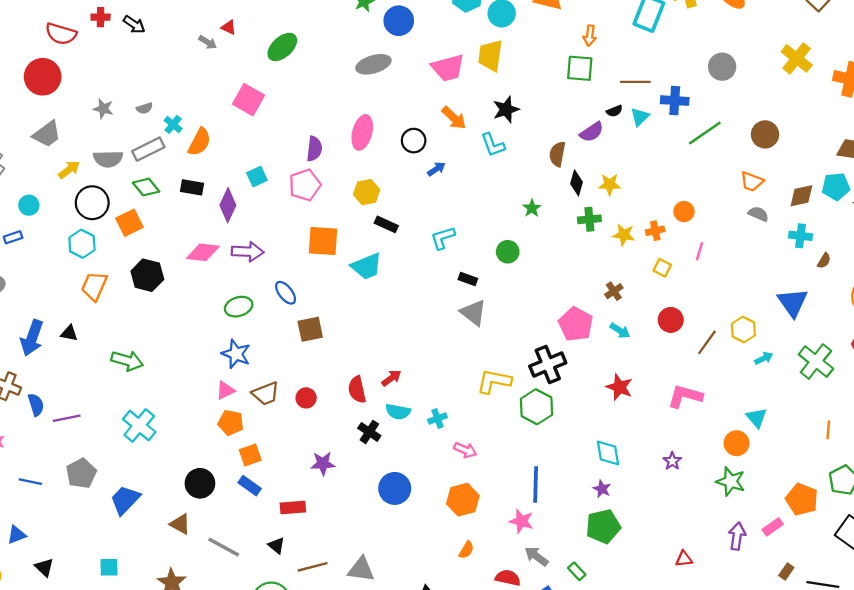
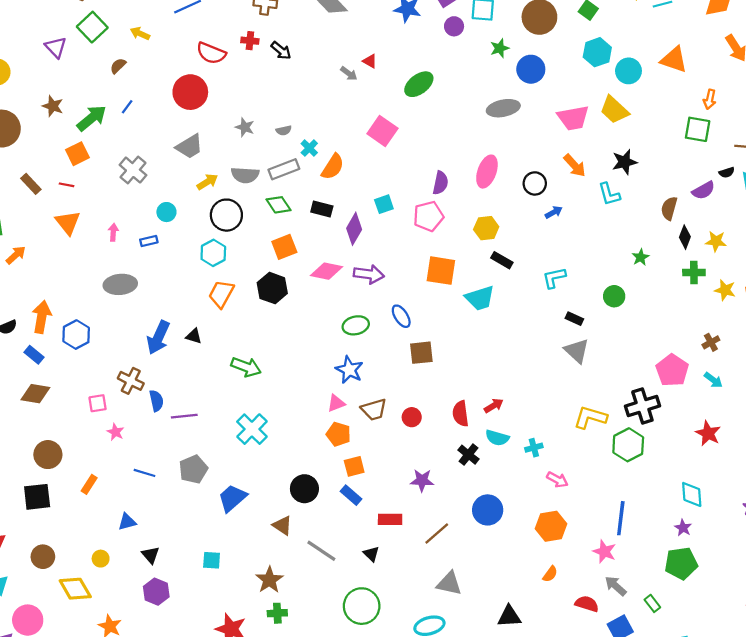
yellow trapezoid: (490, 56) -> (614, 110), turned -60
orange square: (129, 223) -> (284, 247), moved
brown line: (313, 567) -> (437, 534), moved, turned -32

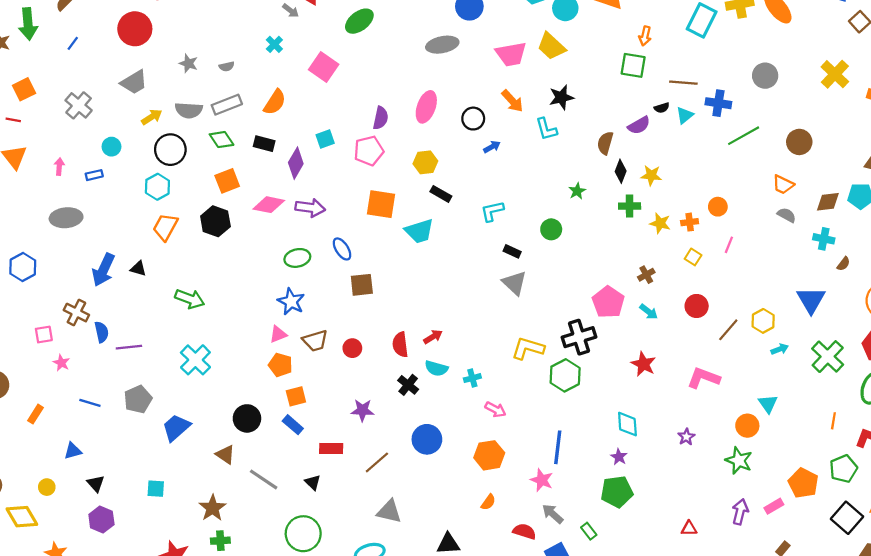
green arrow: (92, 118) -> (28, 24), moved, turned 124
cyan cross: (309, 148) -> (274, 44), moved

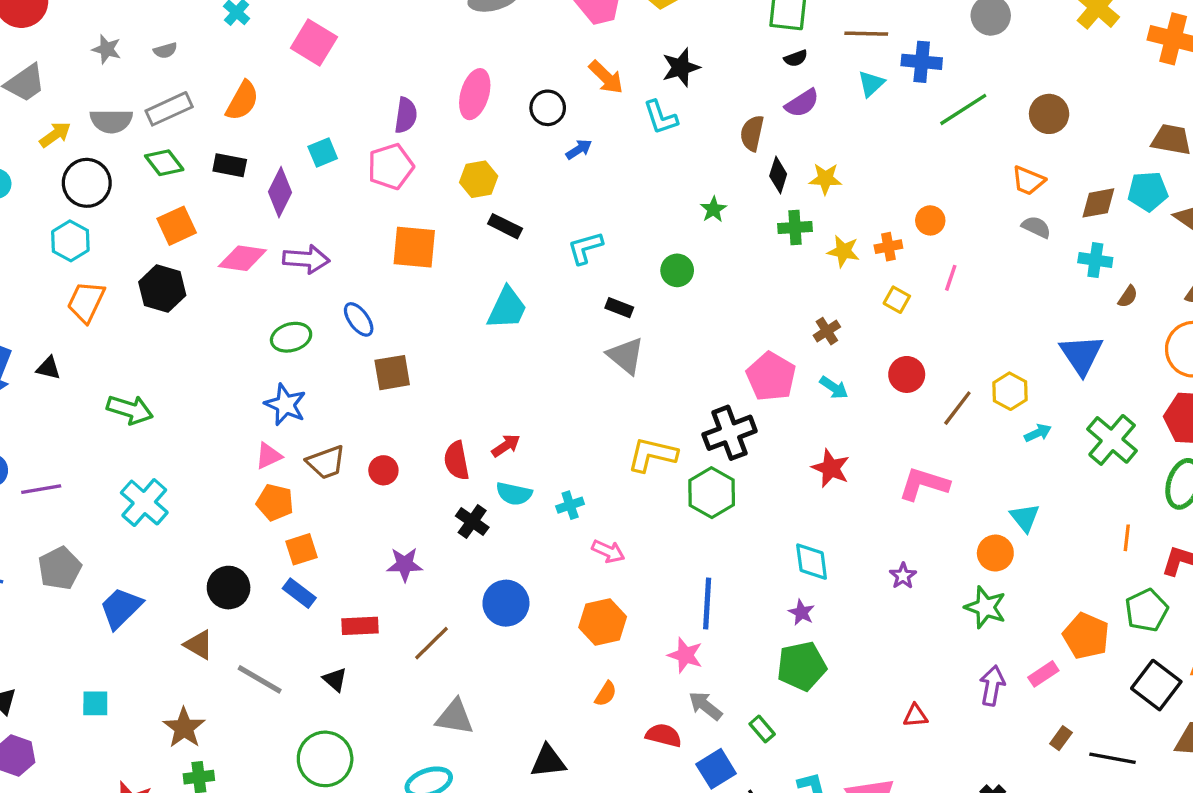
black semicircle: (662, 108) -> (796, 58), moved
cyan trapezoid: (419, 231) -> (507, 308), moved, turned -44

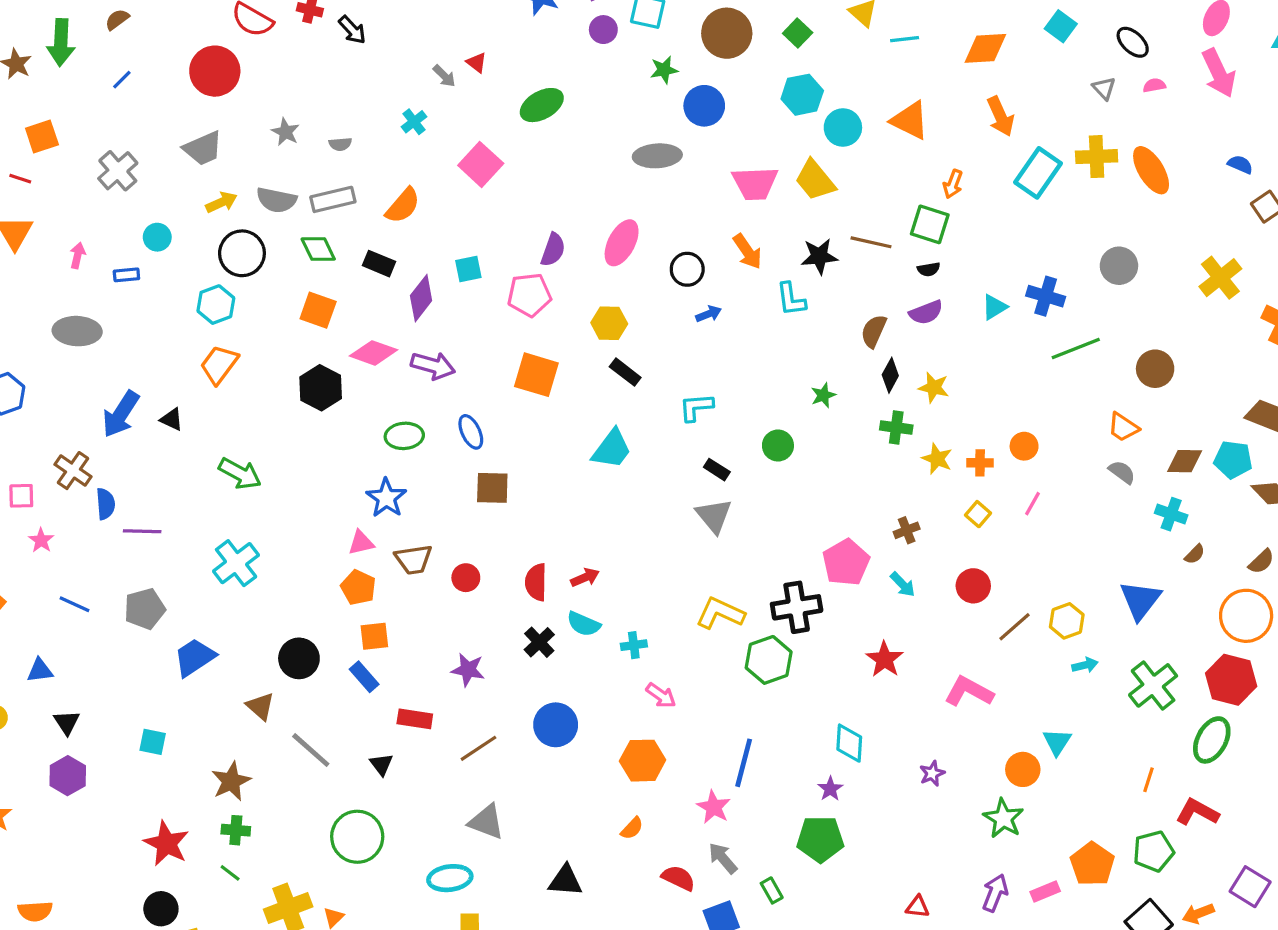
brown line: (866, 34) -> (871, 242), moved
orange square: (177, 226) -> (318, 310), turned 33
black hexagon: (162, 289) -> (321, 388), moved

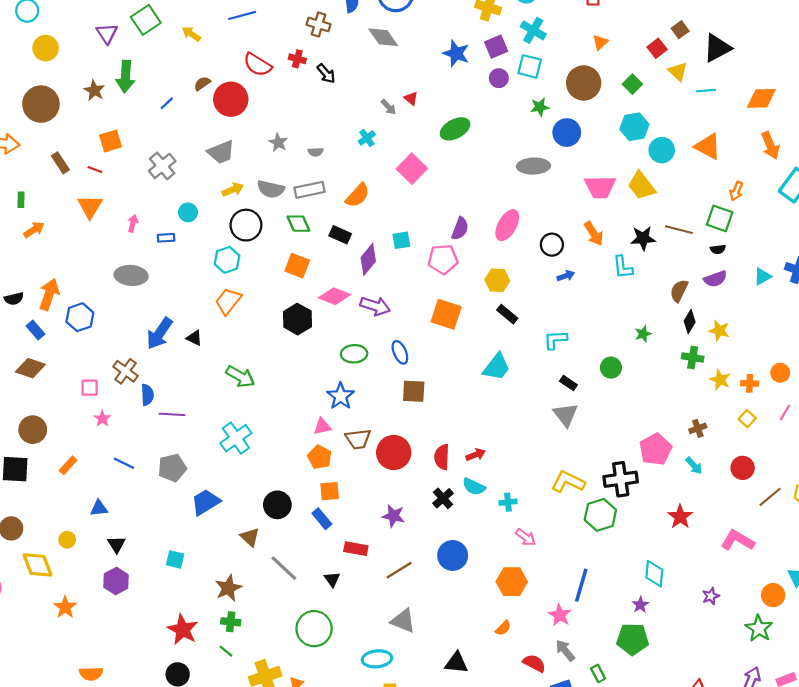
brown semicircle: (117, 19) -> (202, 83), moved
red circle: (466, 578) -> (394, 453), size x1.8

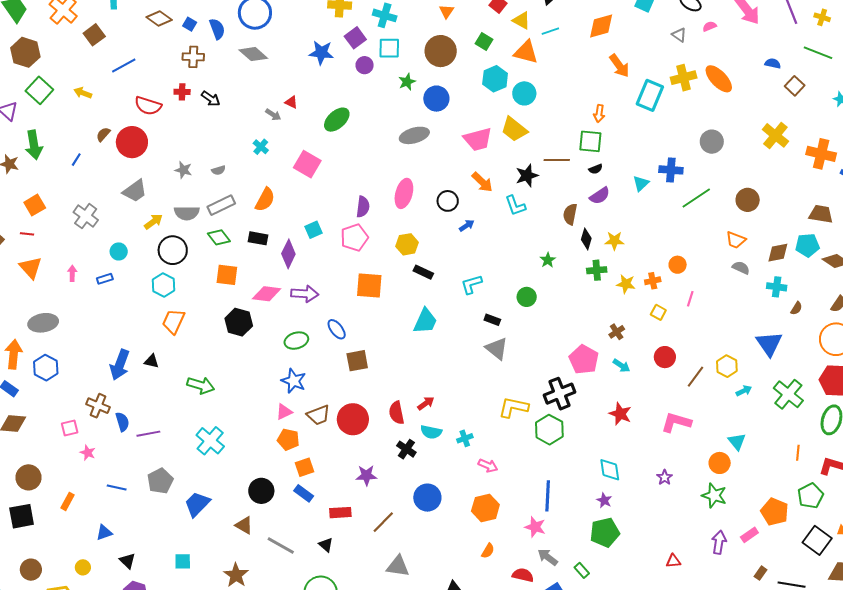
orange triangle: (708, 146) -> (526, 52), moved
gray ellipse: (131, 275) -> (43, 323), moved

